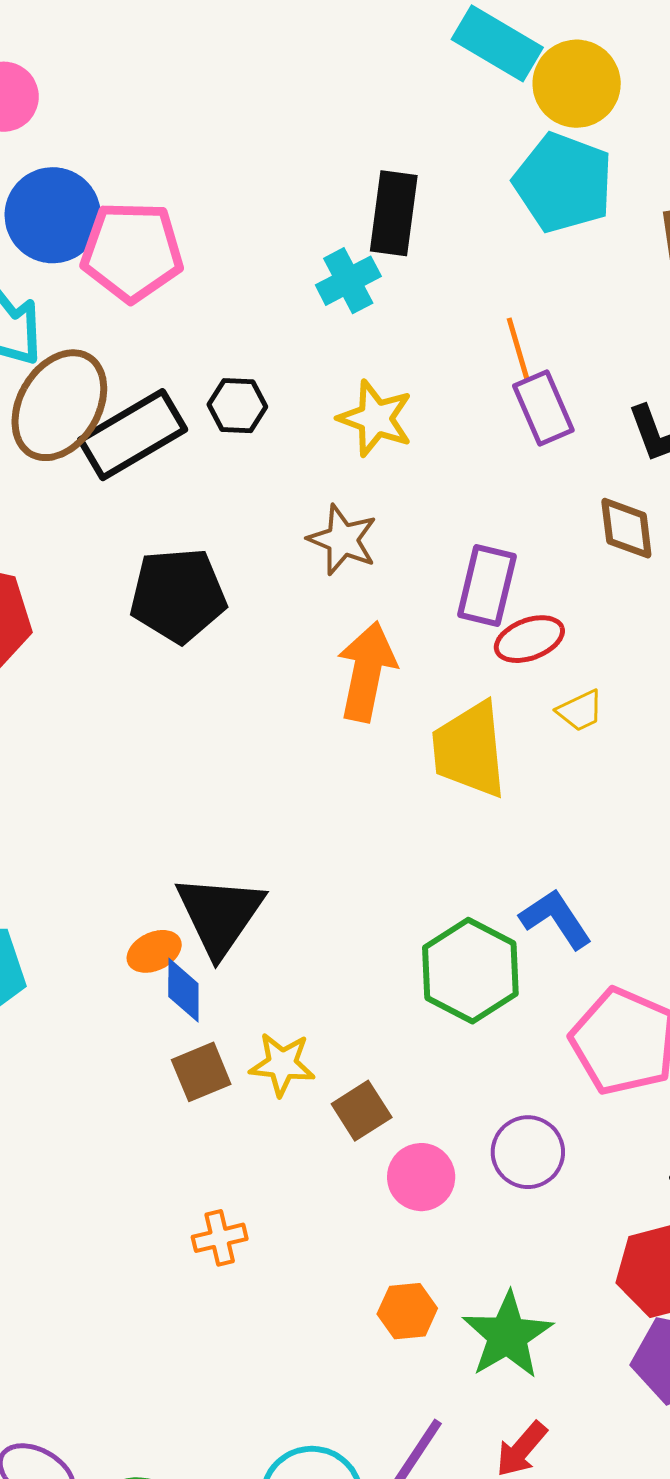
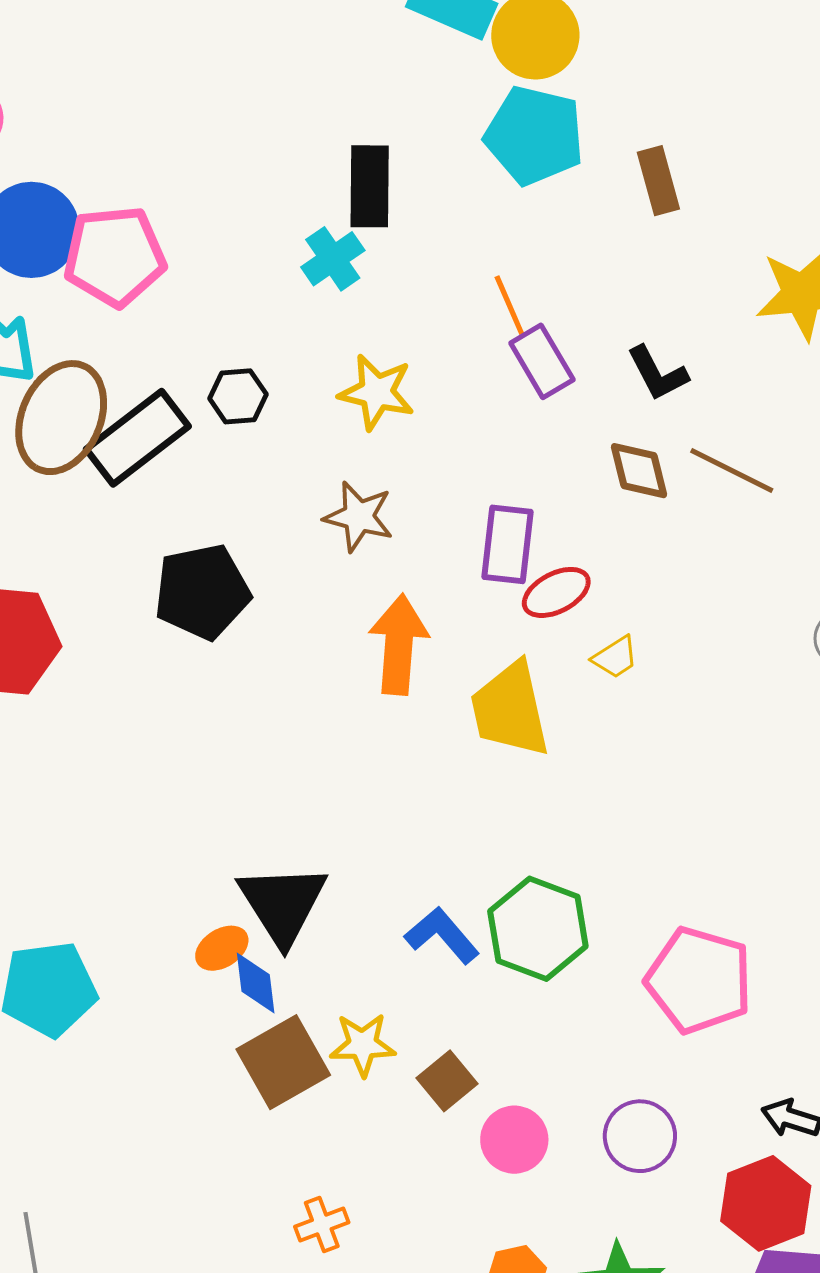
blue L-shape: (556, 919) -> (442, 935), moved
brown square: (201, 1072) -> (283, 1062), size x1.5
purple circle: (528, 1152) -> (640, 1136), moved

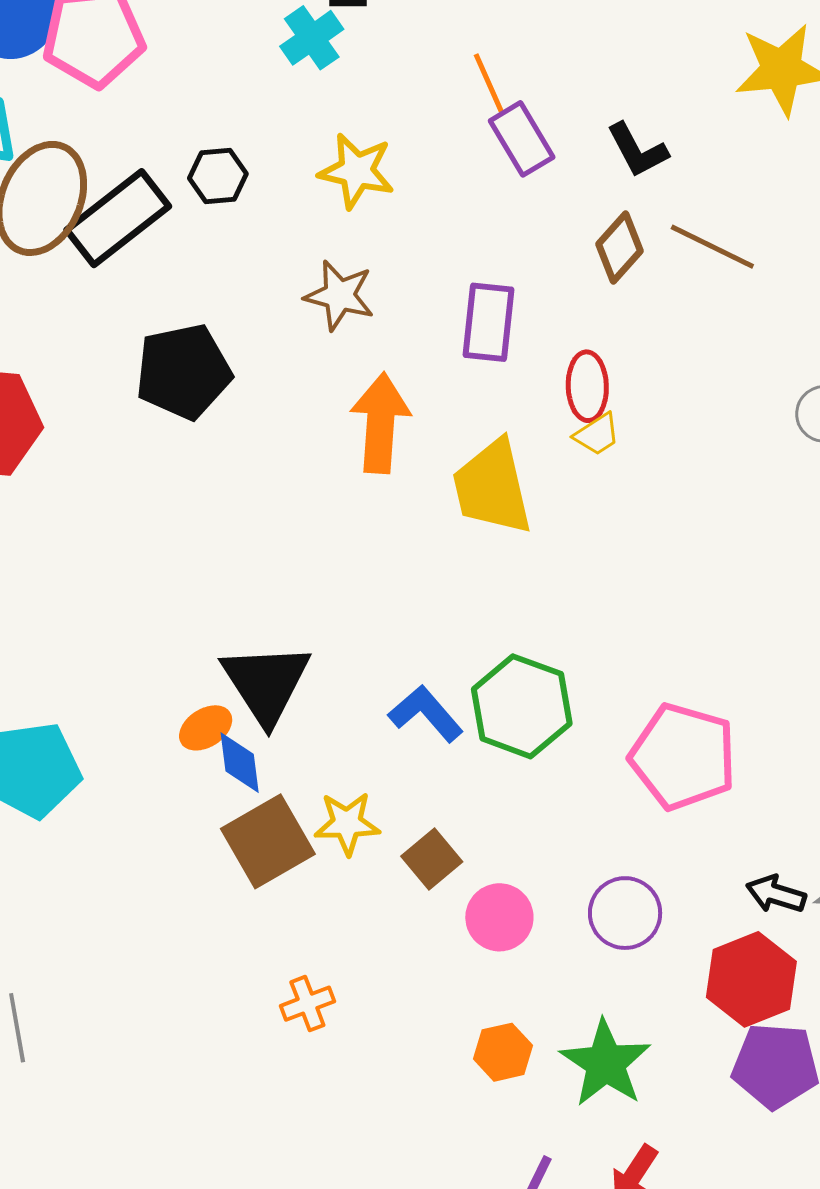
brown diamond: (639, 471) -> (620, 247), turned 56
red ellipse: (556, 592) -> (587, 386), moved, turned -64

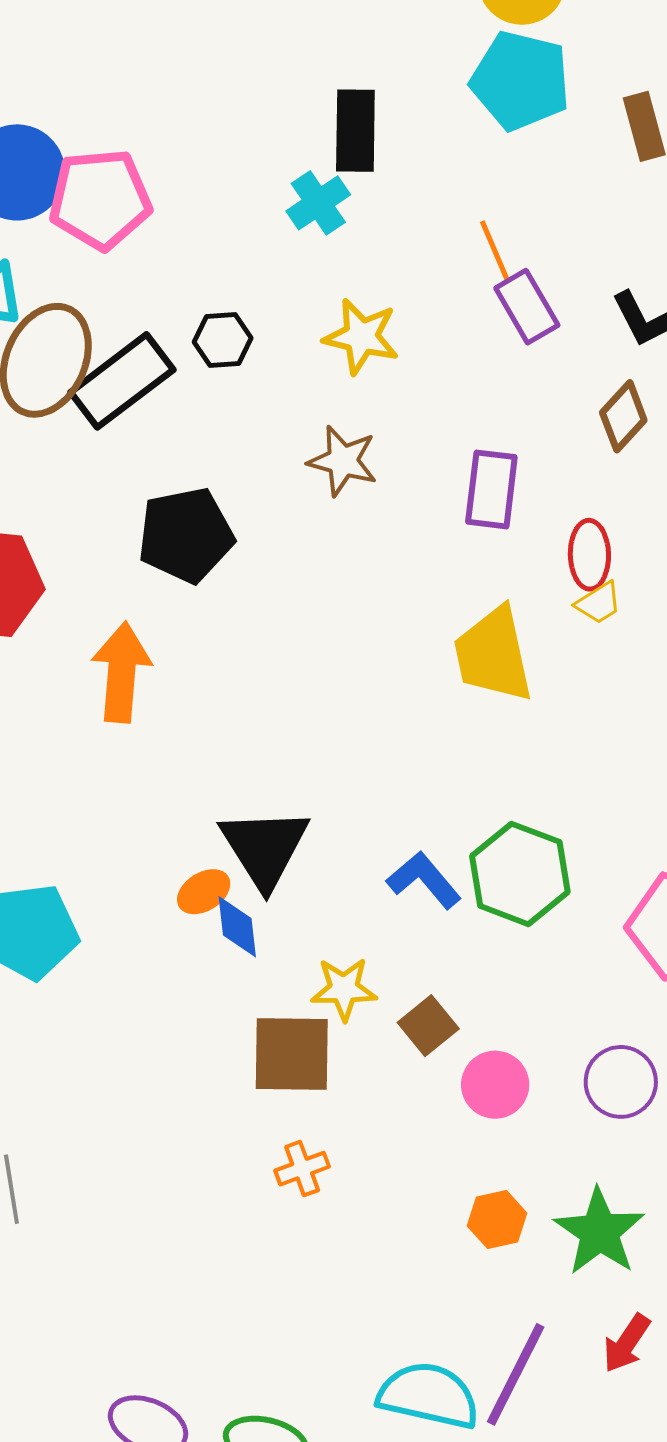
orange arrow: (380, 423) -> (121, 672), moved
brown square: (268, 841) -> (292, 1054), moved, turned 30

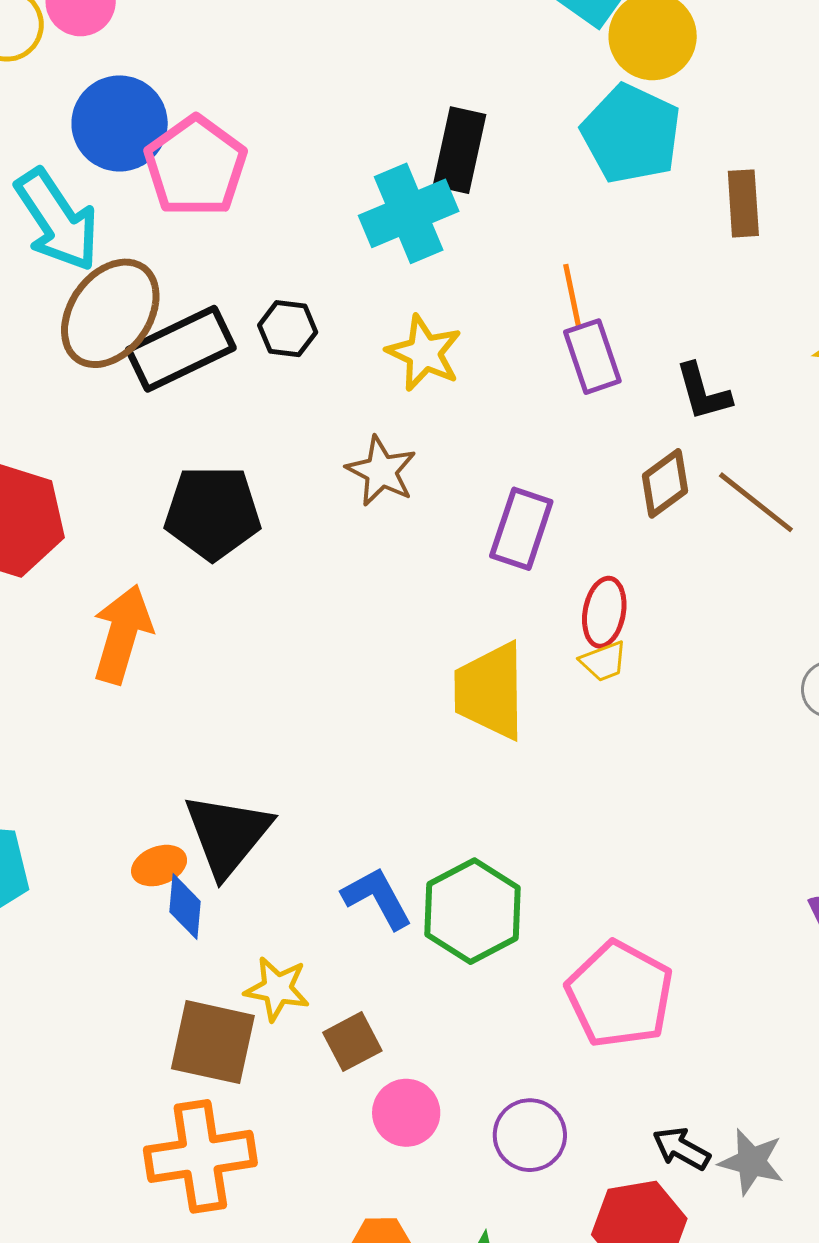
pink pentagon: (100, 199) -> (196, 166), turned 30
cyan cross: (318, 203) -> (409, 213), size x1.5
orange cross: (302, 1169) -> (200, 1156), size x2.0

